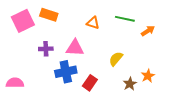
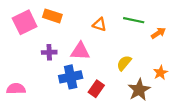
orange star: (148, 76) -> (160, 73), moved
brown star: (130, 84) -> (139, 90), size x1.5

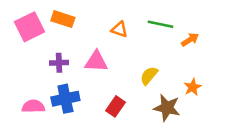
blue cross: (71, 77) -> (65, 99), moved
pink semicircle: (16, 89) -> (33, 106), moved
brown star: (139, 90) -> (167, 108), turned -30

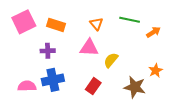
orange rectangle: (63, 19) -> (56, 25), moved
orange triangle: (119, 29) -> (96, 24), turned 32
pink triangle: (96, 61) -> (89, 48), moved
yellow semicircle: (149, 76) -> (111, 60), moved

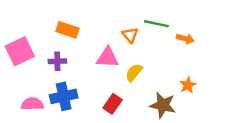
pink square: (24, 22) -> (20, 51), moved
orange triangle: (96, 24) -> (130, 35), moved
orange arrow: (153, 32) -> (185, 39), turned 48

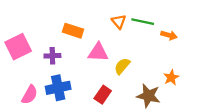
orange rectangle: (67, 30) -> (73, 31), moved
orange triangle: (130, 35) -> (119, 22), moved
pink semicircle: (32, 104) -> (30, 95), turned 120

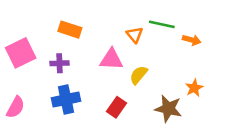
orange triangle: (119, 22) -> (135, 35), moved
orange rectangle: (73, 31) -> (70, 30), moved
pink semicircle: (30, 95) -> (15, 107), moved

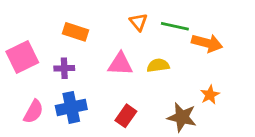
orange triangle: (135, 35) -> (138, 22), moved
orange arrow: (192, 40) -> (207, 43), size x1.5
yellow semicircle: (139, 75) -> (158, 65), moved, turned 42
pink semicircle: (15, 107) -> (33, 112), moved

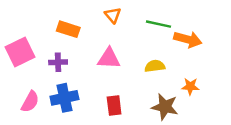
orange triangle: (138, 22) -> (113, 15), moved
yellow semicircle: (158, 65) -> (155, 66), moved
orange star: (210, 95) -> (190, 86), turned 30
red rectangle: (126, 116) -> (114, 105), turned -42

